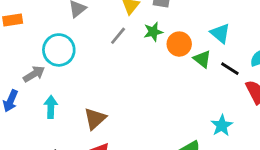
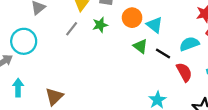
orange circle: (179, 44) -> (132, 18), moved

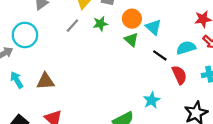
green triangle: (140, 46) -> (131, 40), moved
cyan arrow: (18, 88) -> (17, 80), turned -35
brown triangle: (54, 96) -> (45, 81), moved, turned 36

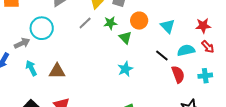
cyan triangle: (153, 27) -> (168, 26), moved
green triangle: (131, 40) -> (125, 38), moved
cyan star: (152, 100) -> (125, 69), moved

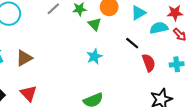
cyan triangle: (168, 26) -> (138, 13), turned 42
cyan semicircle: (186, 50) -> (159, 28), moved
brown triangle: (57, 71) -> (24, 58), turned -30

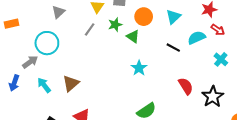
cyan semicircle: (159, 28) -> (197, 38), moved
red semicircle: (149, 63) -> (186, 86), moved
cyan cross: (177, 64) -> (221, 59), turned -32

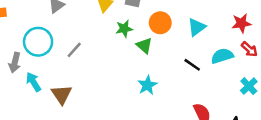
gray line: (90, 29) -> (74, 50), moved
gray arrow: (30, 62) -> (15, 63), turned 133
brown triangle: (71, 83) -> (62, 94), turned -30
cyan arrow: (44, 85) -> (33, 82), moved

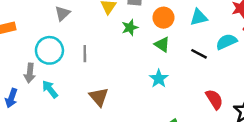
cyan triangle: (197, 27) -> (199, 17), turned 30
green triangle: (144, 46) -> (162, 44), moved
gray line: (74, 50) -> (85, 54), turned -35
brown triangle: (62, 94) -> (99, 97), moved

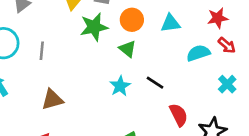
green star: (130, 28) -> (94, 27), size x1.5
black line: (199, 54) -> (155, 83), moved
brown triangle: (99, 97) -> (52, 100), turned 50

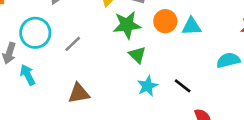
cyan triangle: (171, 23) -> (192, 26), moved
green triangle: (128, 49) -> (137, 55), moved
gray line: (42, 51) -> (73, 44), turned 36

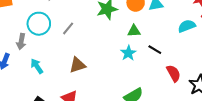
green triangle: (137, 55) -> (134, 31), moved, turned -40
cyan arrow: (28, 75) -> (37, 66), moved

